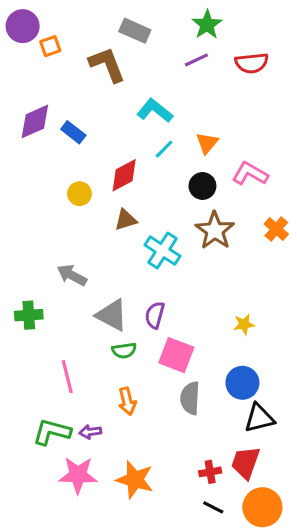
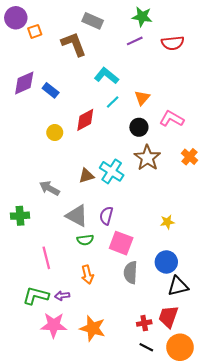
green star: (207, 25) -> (142, 17), turned -30
brown triangle: (126, 220) -> (86, 176), moved

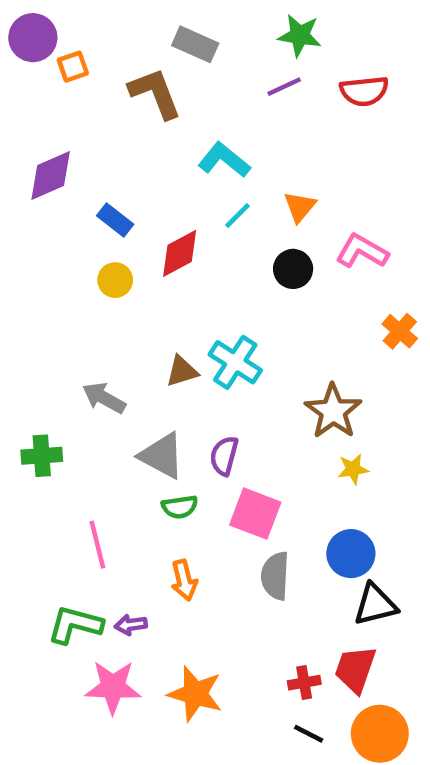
blue rectangle: (51, 90) -> (115, 220), moved
brown star: (147, 158) -> (333, 411), moved

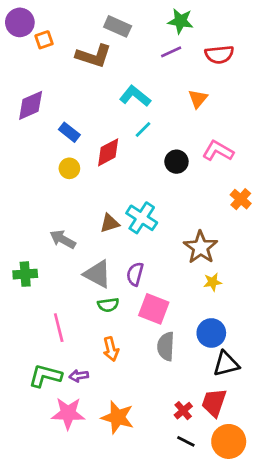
brown L-shape: (155, 93) -> (93, 56), turned 129
orange triangle: (300, 207) -> (198, 99), moved
red cross: (304, 683) -> (183, 411), turned -30

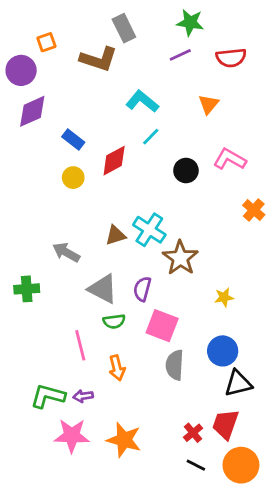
purple circle: (20, 22) -> (21, 70), moved
gray rectangle: (118, 26) -> (124, 28), turned 40
brown star: (201, 247) -> (180, 258), moved
pink line: (59, 328) -> (80, 345), moved

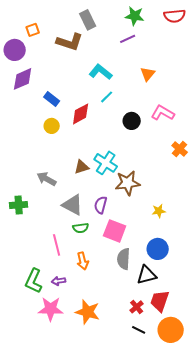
red semicircle: (231, 58) -> (175, 16), moved
brown star: (180, 258) -> (128, 183), turned 30
black triangle: (238, 383) -> (147, 275), moved
green L-shape: (48, 396) -> (34, 281), turned -80

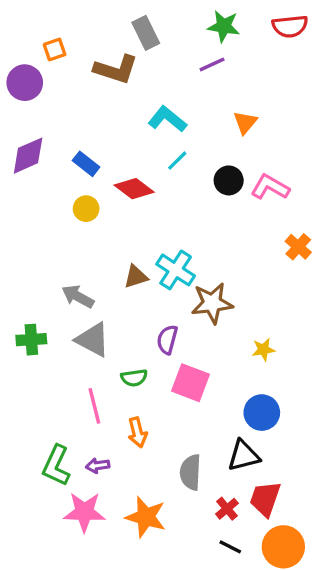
purple diamond: (23, 79) -> (28, 156), moved
red diamond: (81, 114) -> (134, 189), turned 65
black circle: (132, 121) -> (229, 180), moved
gray triangle: (73, 205) -> (93, 340), moved
gray semicircle: (124, 259) -> (191, 472), moved

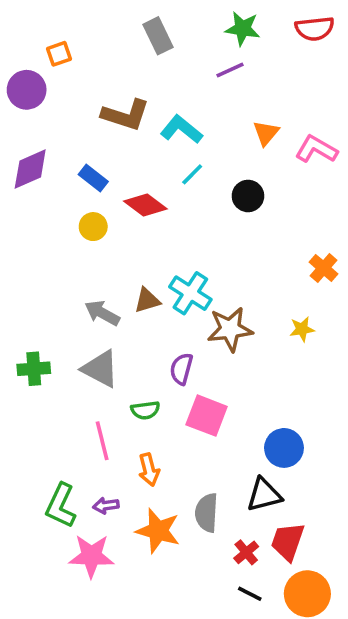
brown L-shape: (116, 69) -> (126, 115), moved
pink L-shape: (270, 187) -> (316, 149), moved
gray arrow: (78, 296) -> (102, 313), moved
yellow star: (263, 350) -> (302, 329), moved
orange star: (146, 517) -> (158, 531), moved

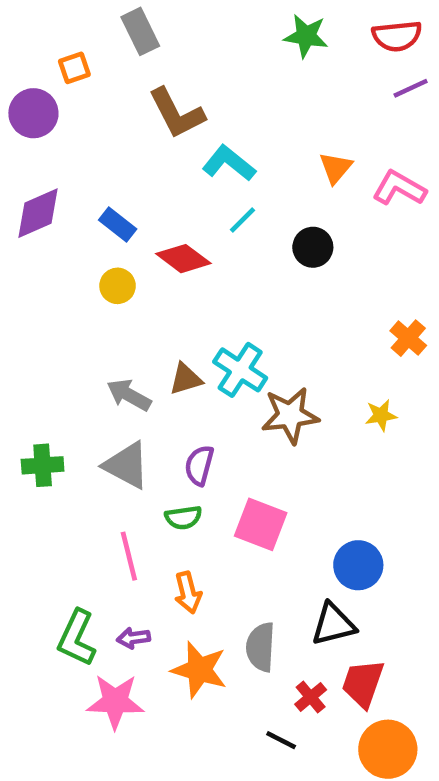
gray rectangle: (158, 36) -> (140, 31), moved
purple line: (230, 70) -> (411, 88), moved
brown L-shape: (126, 115) -> (177, 113), moved, turned 45
purple semicircle: (181, 369) -> (199, 465), moved
black line: (250, 594) -> (281, 740), moved

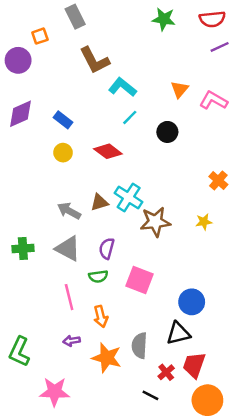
red diamond: (183, 259) -> (108, 151), moved
green L-shape: (77, 638) -> (19, 352), moved
pink star: (115, 702) -> (55, 392), moved

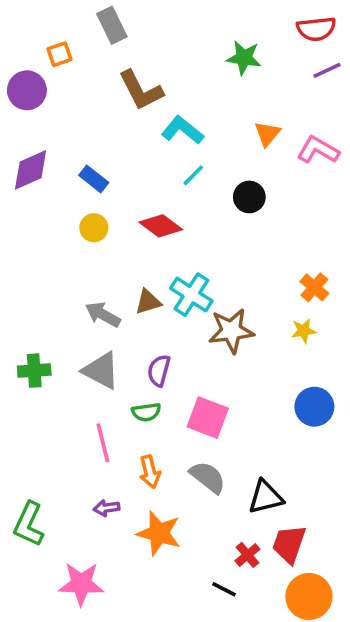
green star: (164, 19) -> (244, 58), moved
orange cross: (218, 180) -> (314, 287), moved
blue circle: (192, 302) -> (314, 407), moved
gray semicircle: (139, 346) -> (208, 477), moved, turned 125

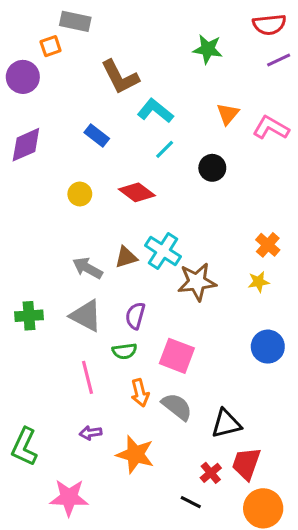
gray rectangle: (112, 25) -> (75, 21), moved, turned -52
blue rectangle: (94, 179) -> (97, 135), moved
orange arrow: (150, 472) -> (140, 393), moved

